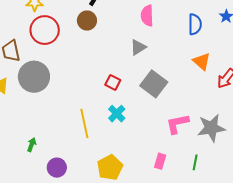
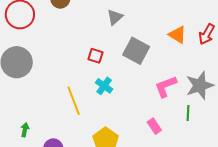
orange triangle: (202, 62) -> (177, 35), moved
pink rectangle: (160, 161) -> (154, 126), turned -42
green line: (195, 162) -> (188, 113), moved

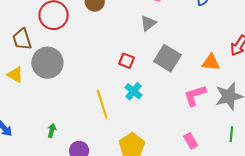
orange triangle: (177, 35) -> (211, 62), moved, turned -30
green line: (188, 113) -> (231, 134), moved
pink rectangle: (154, 126) -> (191, 141), moved

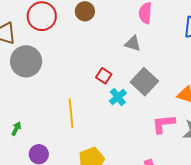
gray triangle: (148, 23) -> (133, 44), turned 42
cyan cross: (133, 91) -> (118, 97), moved

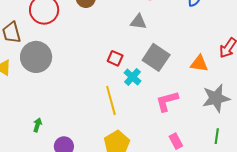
yellow line: (71, 113) -> (111, 100), moved
pink L-shape: (163, 124) -> (167, 101), moved

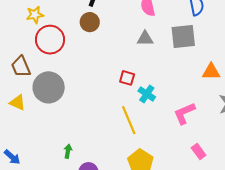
gray square: (156, 57) -> (183, 36), moved, turned -32
green arrow: (37, 125) -> (68, 151), moved

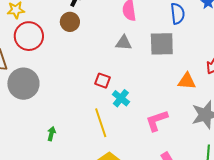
green arrow: (68, 151) -> (51, 134), moved

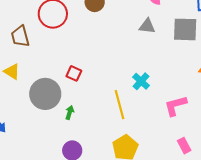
red square: (102, 81) -> (74, 73), moved
gray circle: (23, 84) -> (45, 94), moved

